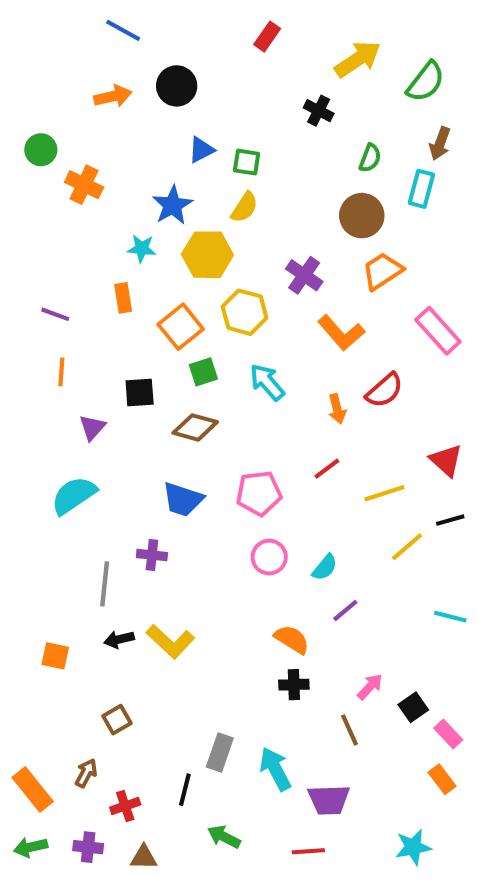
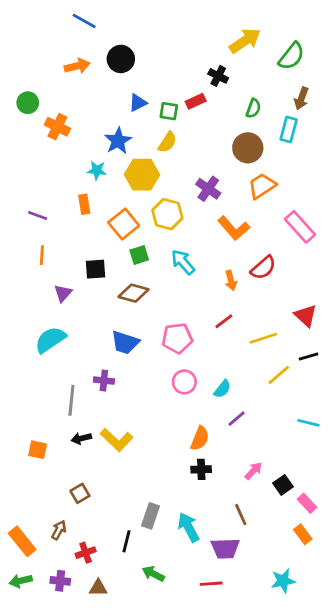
red rectangle: (267, 37) -> (196, 101), moved, turned 30
orange semicircle: (292, 639) -> (200, 438), turned 80
brown line: (349, 730) -> (241, 515), moved

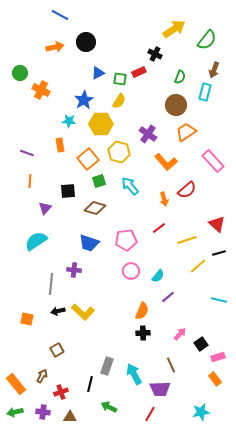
pink rectangle: (307, 503) -> (218, 357), turned -64
red line: (211, 584) -> (150, 414), turned -56

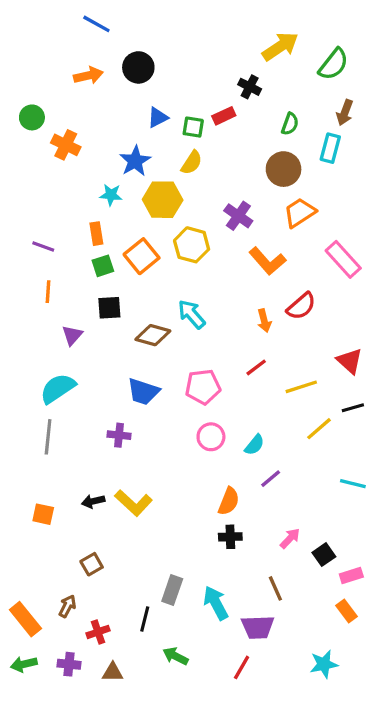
green square: (99, 181) -> (103, 266), moved
cyan arrow: (130, 186) -> (192, 314), moved
gray line: (51, 284) -> (48, 437), moved

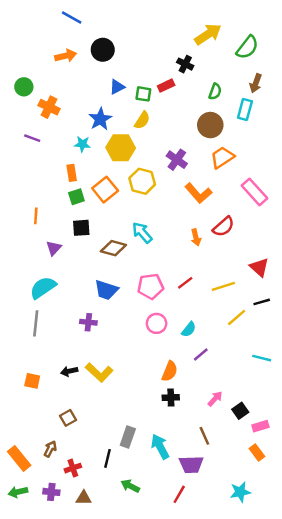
purple line: (43, 246) -> (32, 138), moved
red line: (256, 367) -> (185, 283), moved

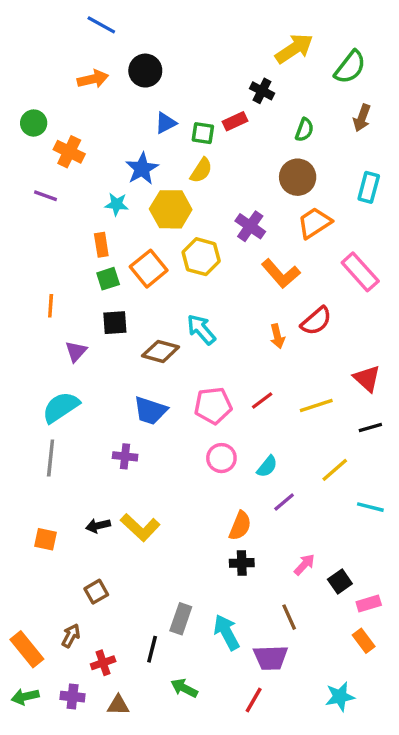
cyan rectangle: (245, 110) -> (369, 187), moved
yellow line: (237, 317) -> (335, 470), moved

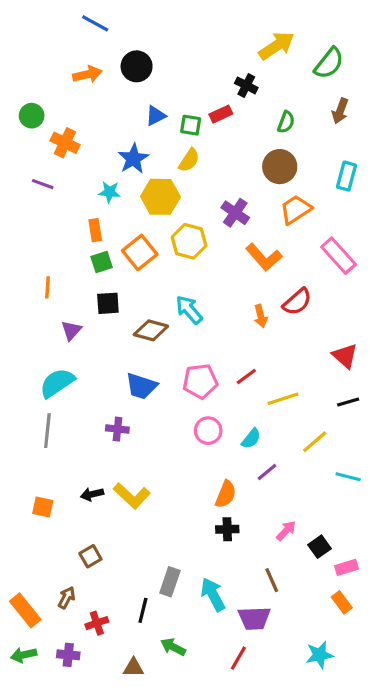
yellow line: (316, 406) -> (283, 399), moved
brown triangle: (118, 705) -> (133, 668), moved

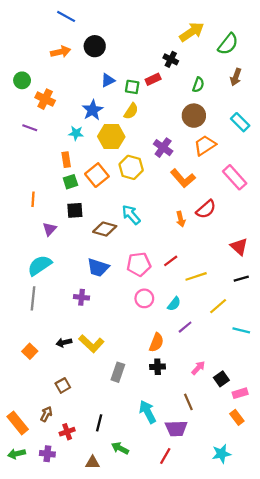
cyan rectangle: (347, 176) -> (240, 122), turned -60
orange square: (43, 507) -> (30, 351), turned 32
gray rectangle: (170, 582) -> (118, 372), moved

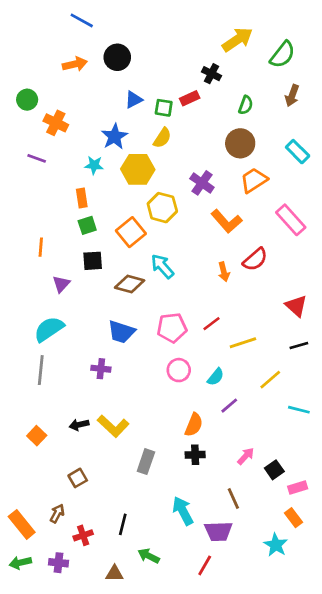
orange square: (97, 175) -> (131, 232), moved
cyan star: (221, 454) -> (276, 545), moved, turned -30

